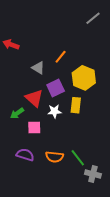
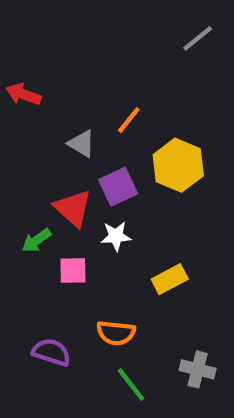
yellow rectangle: (76, 105) -> (170, 279), moved, turned 56
purple semicircle: (25, 155) -> (51, 352), moved
green line: (78, 158) -> (131, 384), moved

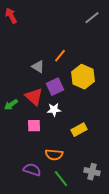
red arrow: (23, 94) -> (11, 16), moved, turned 42
green arrow: (36, 240) -> (11, 105), moved
purple semicircle: (51, 352) -> (32, 170), moved

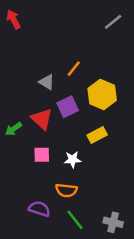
white star: (54, 110) -> (73, 160), moved
yellow rectangle: (79, 130) -> (97, 135), moved
gray cross: (92, 172) -> (113, 222), moved

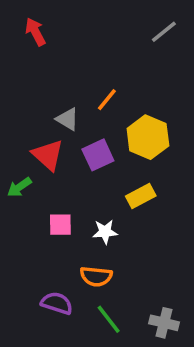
red arrow: (14, 19) -> (35, 32), moved
red triangle: (42, 119) -> (48, 155), moved

